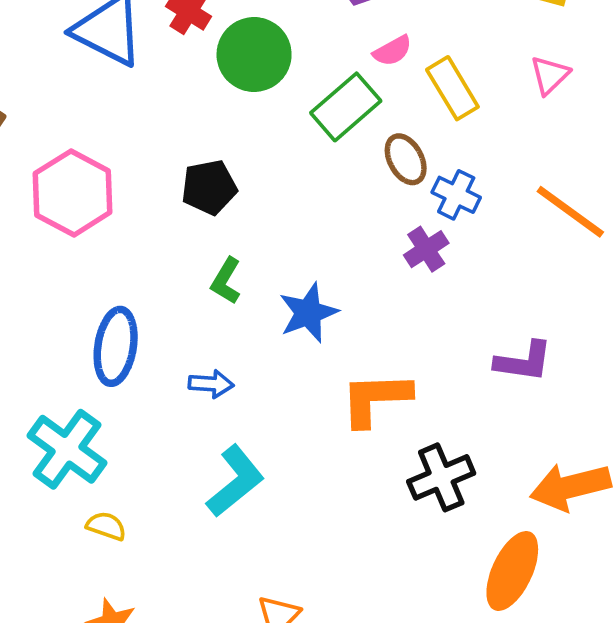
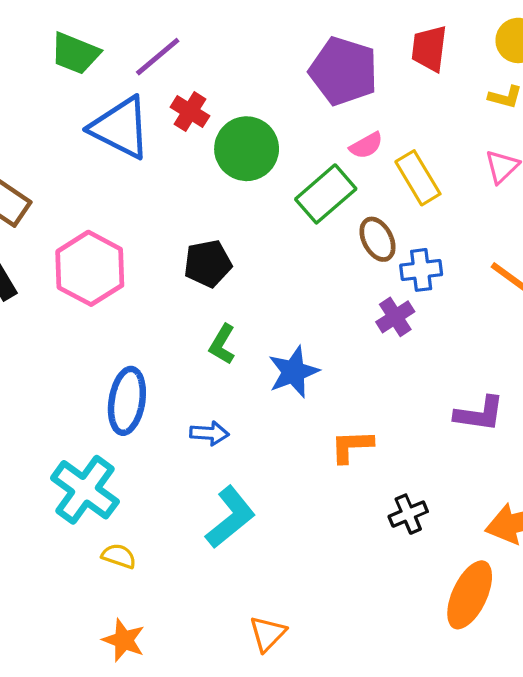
blue cross: (456, 195) -> (421, 270), turned -33
orange L-shape: (376, 399) -> (352, 446), size x0.7
black cross: (441, 477) -> (408, 514), size x0.7

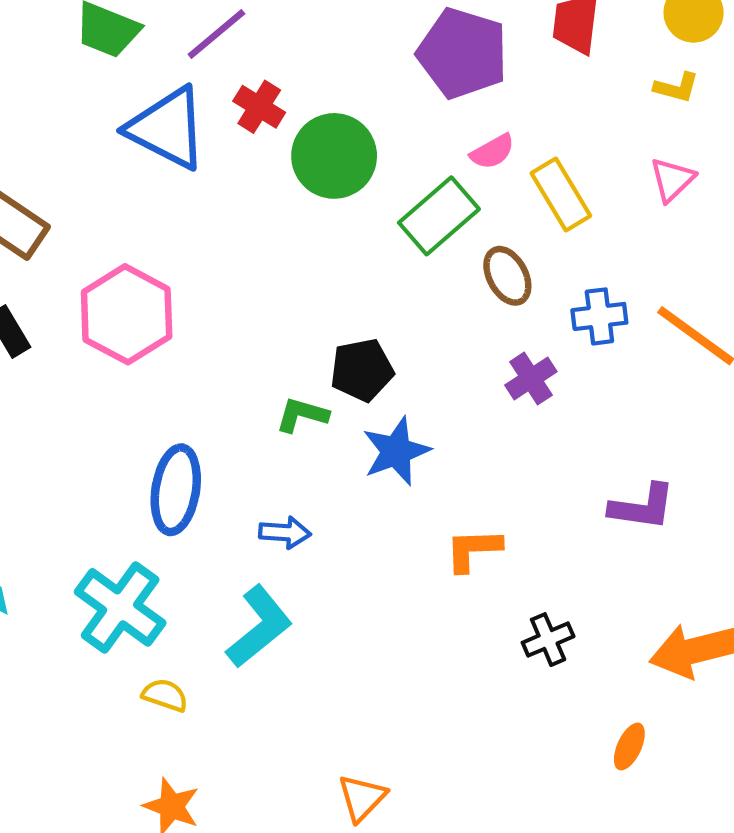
black pentagon: (208, 263) -> (362, 370), moved
blue cross: (421, 270) -> (599, 316), moved
green L-shape: (222, 344) -> (302, 415), turned 75
cyan L-shape: (230, 517) -> (259, 627), moved
orange ellipse: (470, 595) -> (629, 746), size x0.5

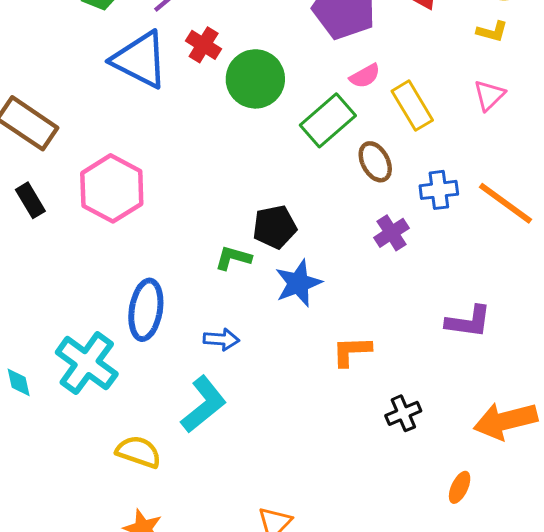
cyan cross: (120, 607) -> (87, 363), moved
yellow semicircle: (165, 695) -> (138, 452), size x1.4

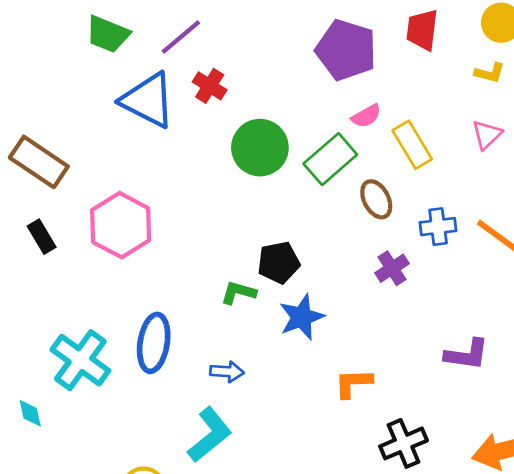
green circle: (255, 79) -> (260, 148), moved
cyan cross: (87, 363) -> (80, 360), moved
black cross: (403, 413) -> (404, 443), size x1.4

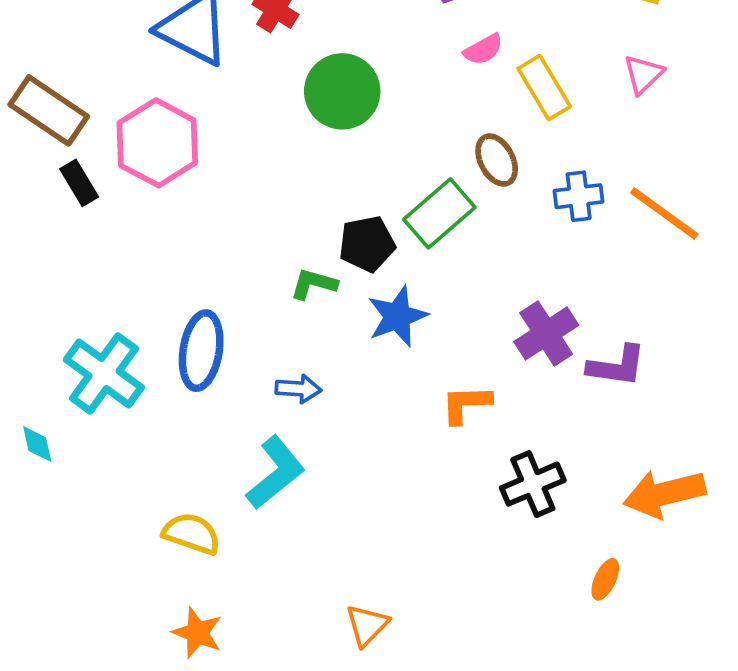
green rectangle: (330, 159) -> (439, 213), moved
pink hexagon: (121, 225) -> (157, 143), moved
black rectangle: (42, 237) -> (79, 183), moved
purple cross: (392, 268) -> (546, 333), moved, size x1.4

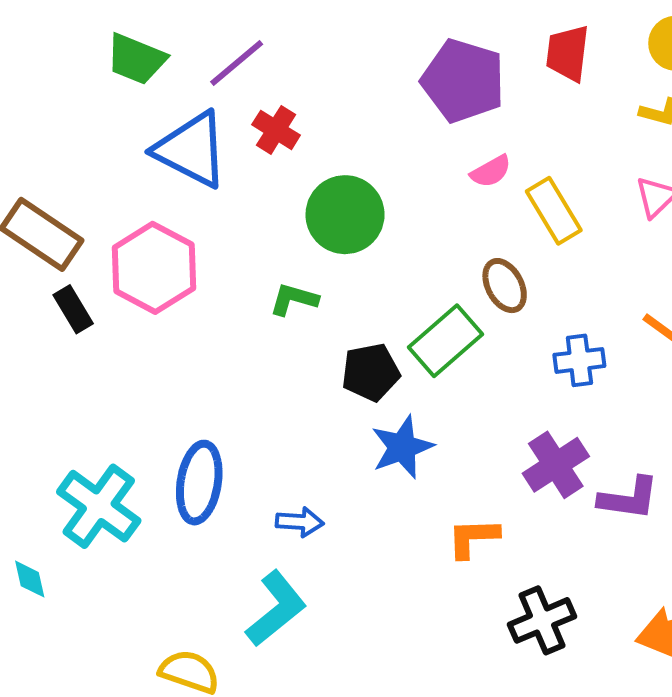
blue cross: (579, 196) -> (579, 360), moved
green L-shape: (314, 284) -> (294, 299), moved

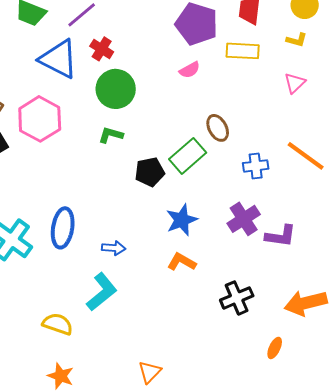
pink semicircle: (491, 171) -> (190, 70), moved
yellow rectangle: (554, 211) -> (243, 51), moved, turned -56
green circle: (345, 215) -> (116, 89), moved
blue star: (402, 447) -> (182, 220), moved
orange L-shape: (473, 538) -> (182, 262), moved, turned 32

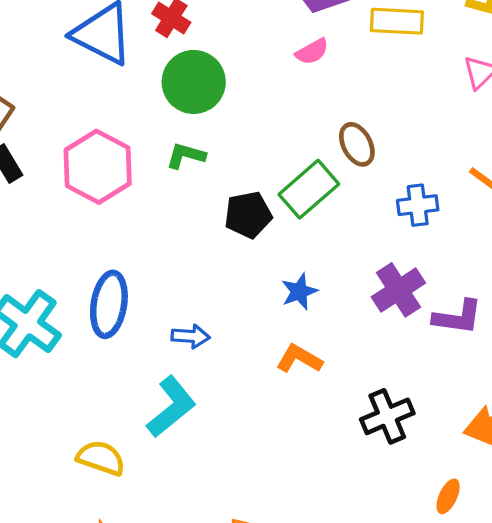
pink hexagon: (40, 119) -> (98, 167), moved
blue star: (182, 220) -> (299, 292), size x0.7

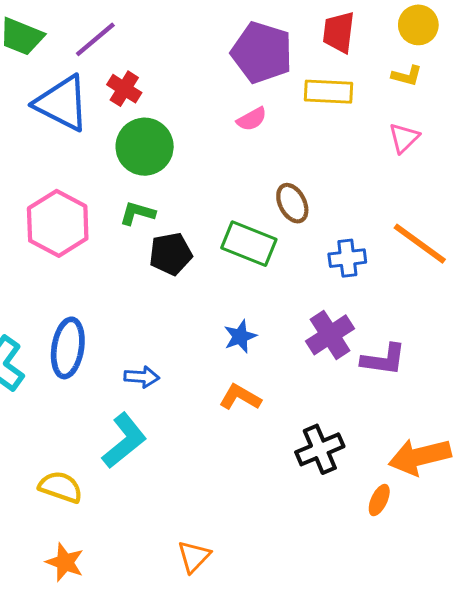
green rectangle: (309, 189) -> (249, 244), turned 63
black pentagon: (248, 215) -> (171, 254), moved
orange ellipse: (448, 496) -> (379, 500), moved

